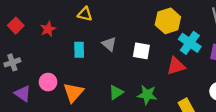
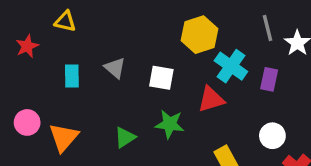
yellow triangle: (85, 14) -> (65, 21), moved
green star: (147, 95) -> (170, 124), moved

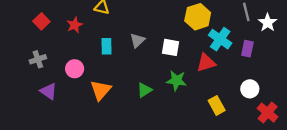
gray triangle: (115, 68) -> (137, 40), turned 35
pink circle: (27, 122) -> (75, 69), moved

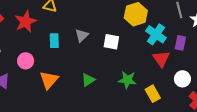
red star: (75, 25) -> (26, 22), size x1.5
red triangle: (206, 63) -> (161, 59), moved, turned -48
green star: (176, 81) -> (127, 80), moved

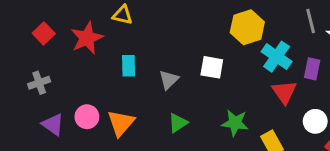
gray triangle: (82, 35) -> (169, 80), moved
pink circle: (26, 61) -> (87, 117), moved

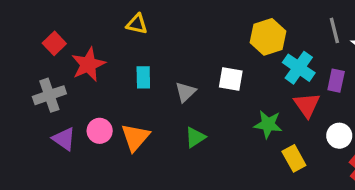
red star: (87, 38) -> (88, 64), moved
gray cross: (39, 83) -> (49, 95), size x1.4
green star: (235, 123) -> (268, 124), moved

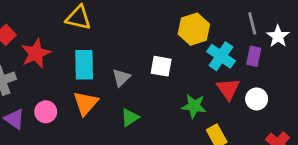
yellow triangle: (137, 24) -> (78, 18), size x1.4
cyan rectangle: (143, 77) -> (84, 65), size x1.5
purple rectangle: (336, 81) -> (254, 56), moved
white circle: (339, 136) -> (257, 99), moved
orange triangle: (135, 137) -> (86, 103), moved

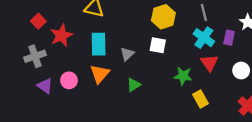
gray line: (252, 23) -> (204, 12), moved
yellow hexagon: (194, 29) -> (163, 17), moved
white circle: (257, 99) -> (241, 70), moved

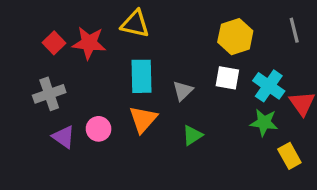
red star: (61, 35) -> (89, 43), moved, turned 30
cyan cross: (204, 38) -> (269, 86), moved

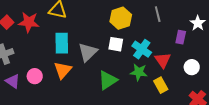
gray triangle: (183, 91) -> (88, 52), size x1.5
green triangle: (192, 135) -> (108, 80), moved, size x1.5
yellow rectangle: (289, 156) -> (161, 85), moved

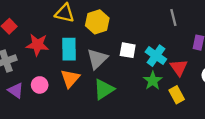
yellow hexagon: (121, 18) -> (97, 22), moved
red star: (29, 22) -> (37, 45), moved
green star: (139, 72) -> (153, 81), turned 30
green triangle: (108, 80) -> (104, 89), moved

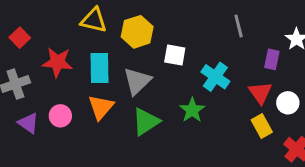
white square: (128, 50) -> (175, 55), moved
red triangle: (179, 68) -> (260, 93), moved
green star: (153, 81) -> (192, 110), moved
yellow rectangle: (177, 95) -> (262, 126), moved

